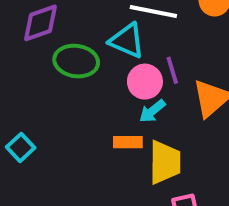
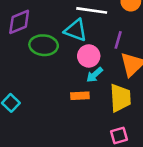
purple line: (172, 70) -> (118, 40), moved, turned 36
yellow trapezoid: (165, 162) -> (120, 98), moved

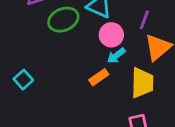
green ellipse: (44, 45) -> (63, 20), turned -32
orange rectangle: (80, 96) -> (99, 77), turned -36

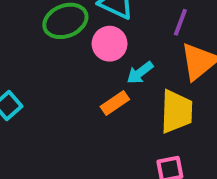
pink circle: (111, 35) -> (110, 44), moved

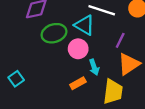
cyan arrow: (140, 73) -> (94, 67), turned -77

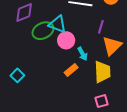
cyan triangle: (84, 25) -> (57, 24), moved

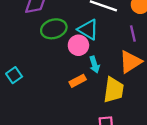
cyan triangle: (57, 24) -> (88, 30), moved
purple line: (101, 27) -> (133, 34), moved, turned -40

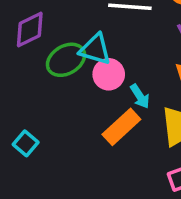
cyan triangle: (88, 30) -> (95, 49), moved
orange rectangle: (78, 81) -> (121, 127), size x1.5

